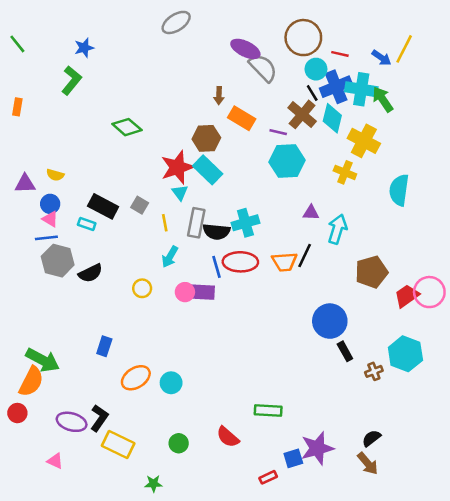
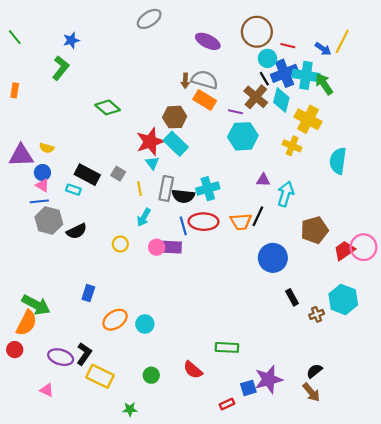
gray semicircle: (263, 68) -> (205, 80), moved, turned -30
purple triangle: (25, 184) -> (21, 155), size x1.4
blue circle: (330, 321) -> (273, 258), moved

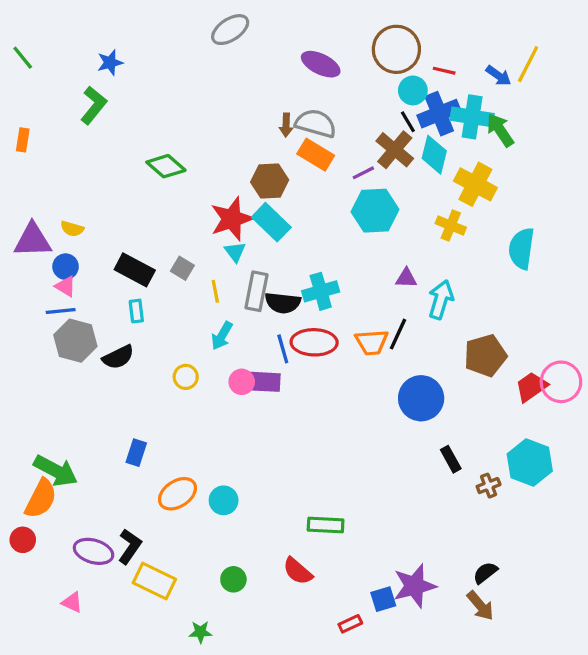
purple line: (236, 112) -> (363, 173), turned -40
cyan rectangle: (73, 190) -> (136, 311), moved, turned 64
green rectangle: (227, 347) -> (326, 525), moved

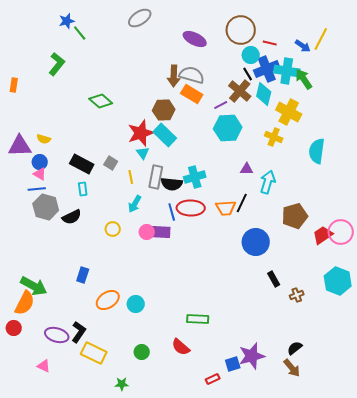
green line: (23, 58) -> (80, 33), moved
blue star: (110, 62) -> (67, 21), moved
brown arrow: (286, 125) -> (174, 76), size x1.5
cyan hexagon: (530, 462) -> (338, 281), moved

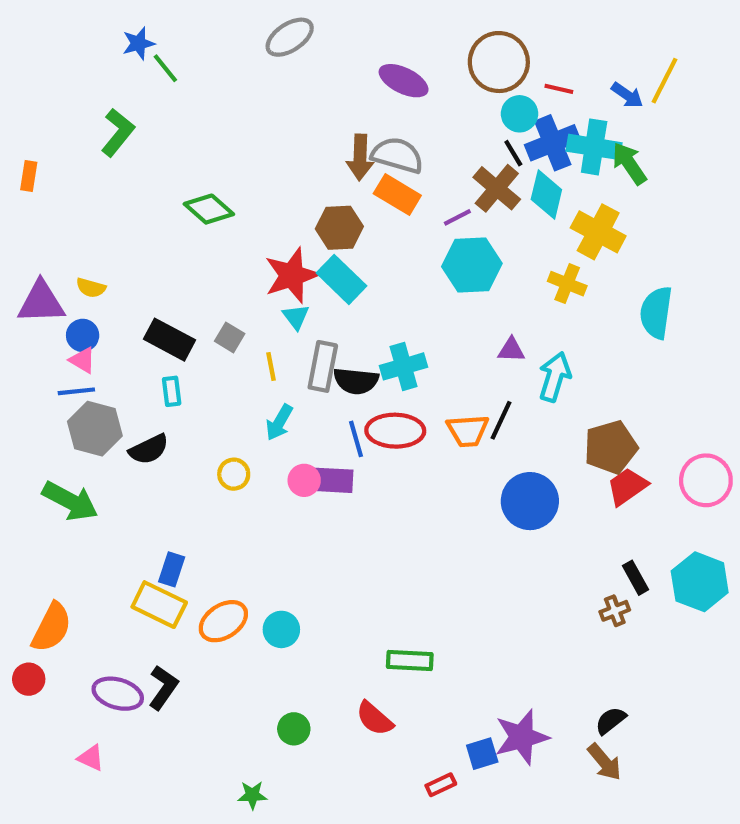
red trapezoid: (323, 235) -> (627, 487), moved
black rectangle: (274, 279) -> (635, 578), moved
green arrow: (34, 286) -> (70, 501), moved
yellow rectangle: (94, 353) -> (159, 605), moved

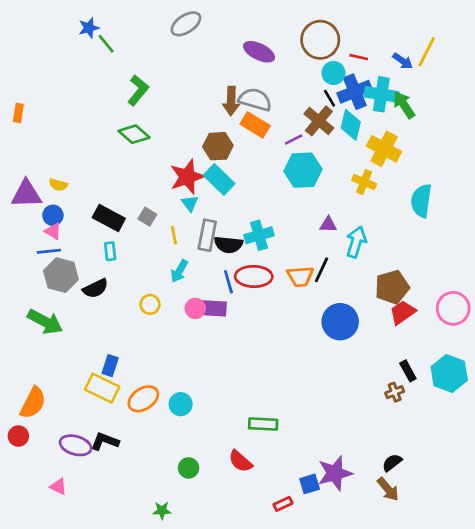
green L-shape: (118, 132) -> (138, 90), moved
black L-shape: (163, 687) -> (105, 441), turned -104

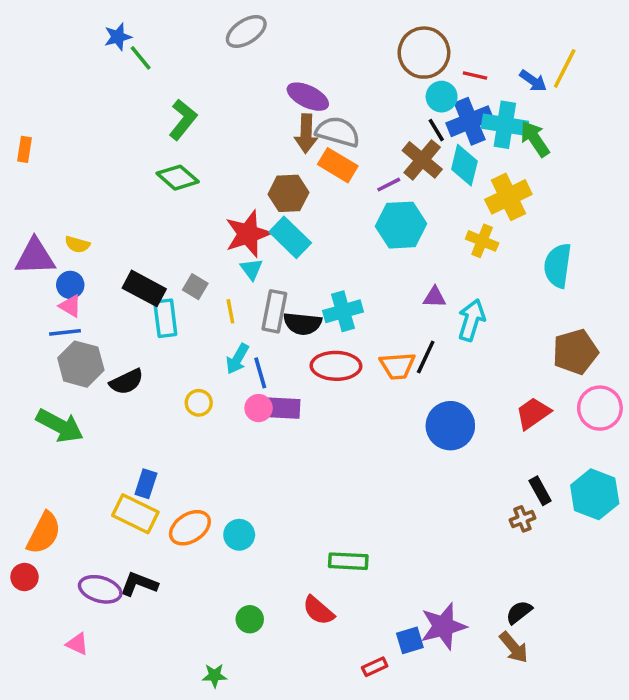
purple ellipse: (259, 52) -> (308, 97), moved
yellow cross: (384, 149) -> (508, 197), turned 36
cyan rectangle: (110, 251) -> (165, 318), moved, size x1.5
blue line: (228, 282) -> (260, 373), moved
brown pentagon: (392, 287) -> (575, 352), moved

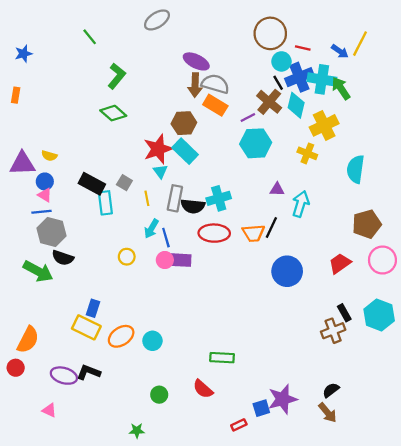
blue star: (118, 37) -> (23, 54), moved
black semicircle: (127, 382) -> (63, 258), moved, turned 45
brown cross: (522, 519) -> (333, 331), size x1.5

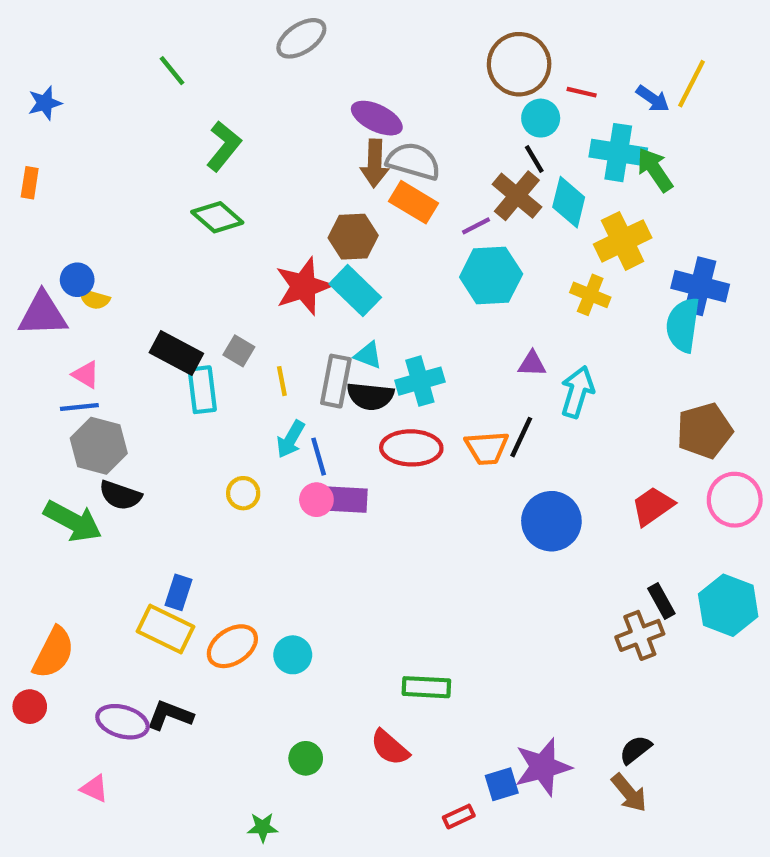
blue cross: (299, 77) -> (700, 286), moved, turned 36
cyan triangle: (160, 171) -> (368, 355), moved, turned -32
blue circle: (45, 181) -> (77, 280), moved

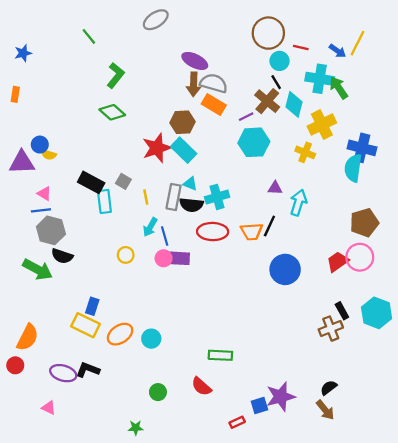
pink circle: (735, 500) -> (360, 257), moved

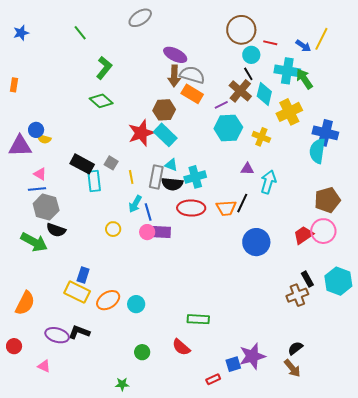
blue star: (23, 53) -> (21, 33), moved
yellow cross: (305, 152) -> (261, 137), moved
red circle: (15, 365) -> (14, 346), moved

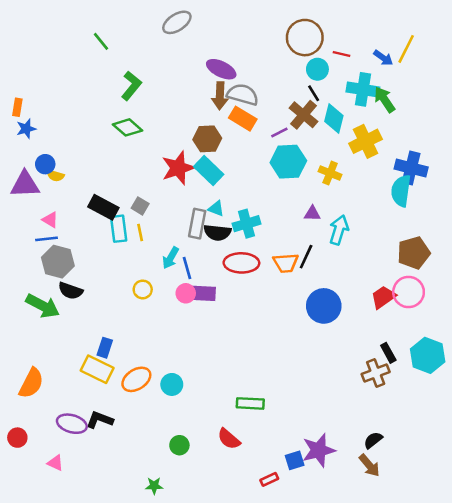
blue star: (21, 33) -> (26, 129), moved
yellow line: (131, 177) -> (140, 233), moved

